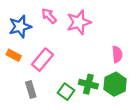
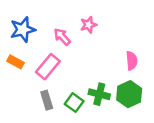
pink arrow: (49, 16) -> (62, 37), moved
pink star: (79, 22) -> (89, 25), size x0.6
gray rectangle: (31, 89) -> (47, 100), moved

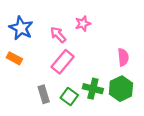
blue star: (23, 30) -> (21, 28), turned -30
pink rectangle: (48, 67) -> (63, 62), moved

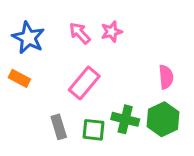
pink arrow: (58, 35) -> (80, 33), moved
green square: (69, 96) -> (93, 130), turned -30

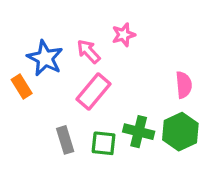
pink arrow: (80, 33) -> (89, 51), moved
blue star: (28, 38) -> (45, 58), moved
orange rectangle: (19, 78) -> (22, 87), turned 30

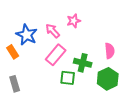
green cross: (139, 132) -> (83, 63), moved
gray rectangle: (65, 140) -> (15, 84), moved
green square: (104, 143) -> (68, 78), moved

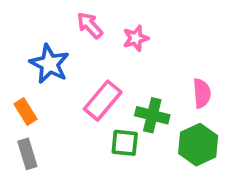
pink arrow: (53, 31) -> (90, 25), moved
orange rectangle: (13, 52) -> (26, 112), moved

